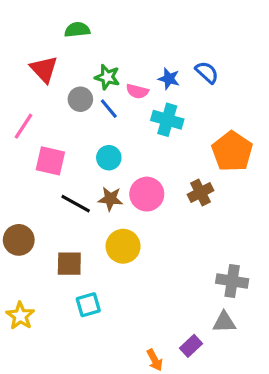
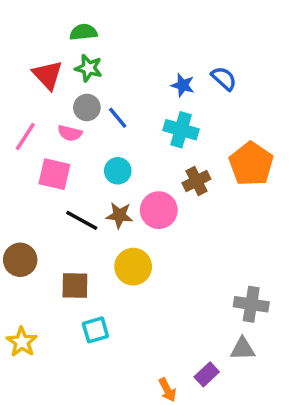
green star: (107, 77) -> (89, 68), moved
pink semicircle: (137, 91) -> (70, 133), moved
brown cross: (201, 192) -> (196, 181), moved

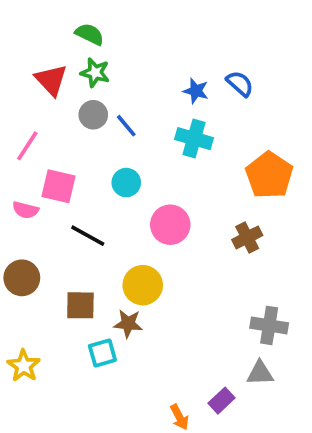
green semicircle: (83, 32) -> (90, 34), turned 32
pink semicircle: (70, 133) -> (25, 210), moved
brown cross: (196, 181) -> (247, 238), moved
brown star: (119, 215) -> (128, 324), moved

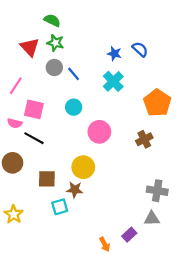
cyan cross: (194, 139) -> (113, 81), turned 30
black line: (88, 236) -> (34, 138), moved

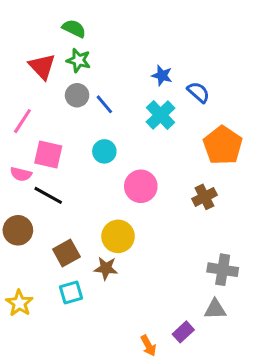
blue semicircle: (140, 49) -> (198, 92), moved
brown square: (47, 179) -> (66, 253), turned -30
cyan square: (60, 207) -> (71, 292), moved

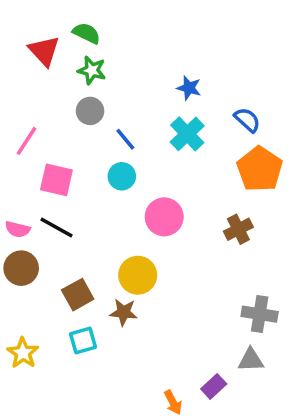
red triangle: (42, 66) -> (44, 51), moved
blue semicircle: (198, 92) -> (247, 120), moved
blue line: (104, 104) -> (125, 139), moved
pink semicircle: (21, 174) -> (18, 229), moved

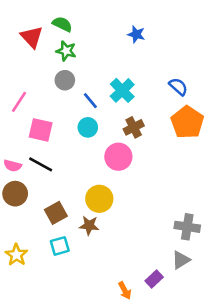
blue star: (189, 88) -> (136, 34), moved
cyan cross: (187, 134) -> (122, 90), moved
brown cross: (238, 229) -> (134, 127), moved
gray triangle: (251, 360) -> (181, 260), turned -30

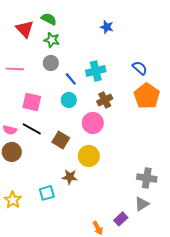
cyan cross: (122, 90) -> (96, 71), turned 30
pink line: (19, 102) -> (15, 69), moved, turned 60
yellow circle: (99, 199) -> (89, 156), moved
brown square: (56, 213) -> (61, 140), moved, turned -30

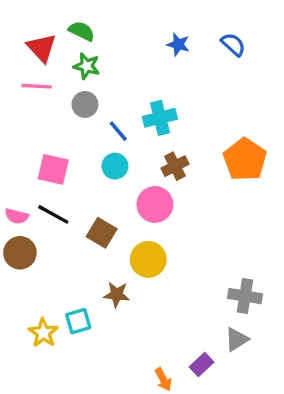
blue semicircle: (140, 68) -> (233, 44), moved
pink line: (15, 69) -> (37, 86), moved
yellow star: (13, 200) -> (43, 333), moved

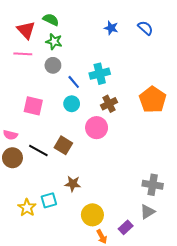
black line: (53, 214) -> (38, 150), moved
yellow circle: (148, 259) -> (92, 215), moved

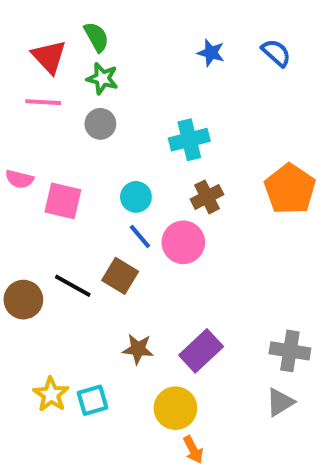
green semicircle: (51, 20) -> (96, 37), turned 35
blue line: (74, 82) -> (140, 236), moved
pink semicircle: (10, 135) -> (19, 179), moved
cyan square: (49, 200) -> (92, 400), moved
purple rectangle: (126, 227) -> (201, 351), moved, size x1.5

